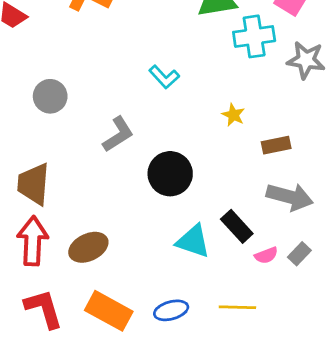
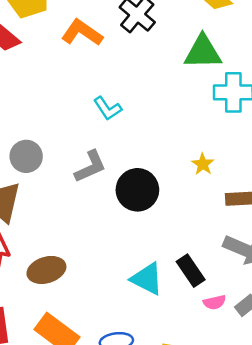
cyan L-shape: (164, 77) -> (107, 108), moved
gray circle: (50, 96) -> (26, 156), moved
black circle: (170, 174) -> (137, 190), moved

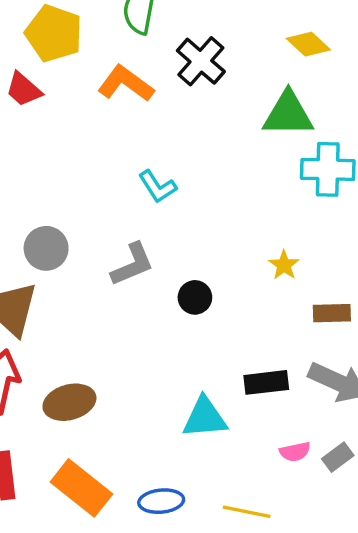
black circle: (137, 190) -> (195, 297), size x0.6
black rectangle: (191, 271) -> (266, 382), moved, turned -64
cyan triangle: (147, 279) -> (205, 418), turned -33

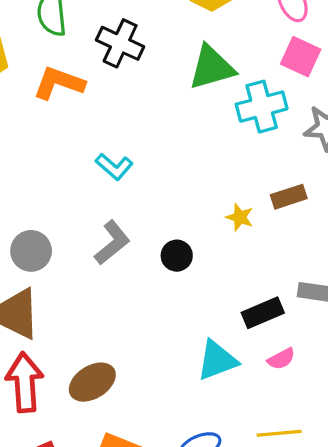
yellow star: (284, 265) -> (240, 217), moved
brown rectangle: (332, 313) -> (289, 197), moved
pink semicircle: (295, 452) -> (281, 359), moved

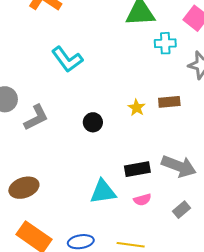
cyan cross: (262, 107) -> (165, 43), size x0.7
cyan L-shape: (114, 167) -> (67, 59), size x1.4
gray L-shape: (112, 243) -> (36, 118), moved

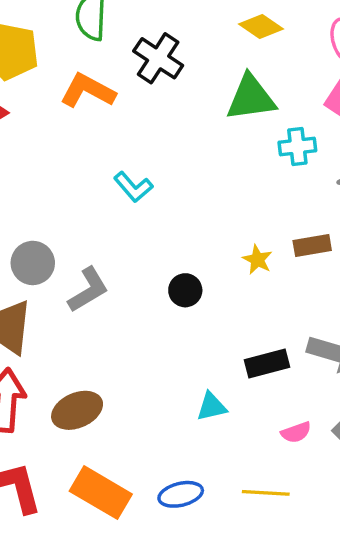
cyan L-shape: (67, 59) -> (133, 187), size x0.7
cyan triangle: (103, 192) -> (212, 407), size x0.7
pink semicircle: (142, 200) -> (296, 432), moved

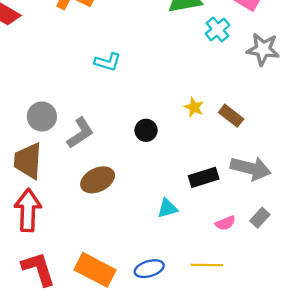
cyan cross: (297, 146) -> (218, 29), turned -30
cyan L-shape: (133, 187) -> (108, 62), turned -30
brown rectangle: (312, 246) -> (231, 116), moved, turned 50
brown ellipse: (77, 410) -> (98, 180), moved

